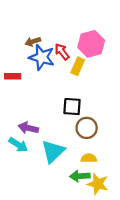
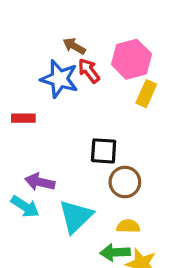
brown arrow: (33, 42) -> (74, 46), moved, turned 48
yellow rectangle: (78, 66) -> (146, 94), moved
red rectangle: (13, 76) -> (23, 118), moved

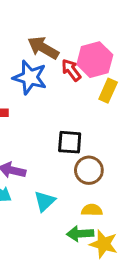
brown arrow: (74, 46) -> (43, 48), size x1.5
red arrow: (89, 71) -> (71, 70), moved
cyan triangle: (76, 216) -> (45, 201), size x0.7

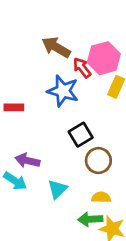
blue star: (30, 77) -> (63, 91), moved
black square: (70, 142) -> (81, 135), turned -35

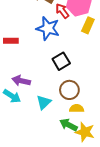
brown circle: (98, 161) -> (69, 90), moved
green arrow: (90, 219) -> (68, 125), turned 30

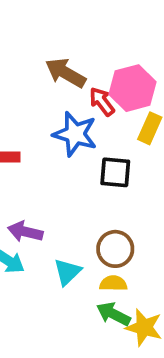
black square: (61, 61) -> (115, 172), moved, turned 36
yellow semicircle: (77, 108) -> (113, 283), moved

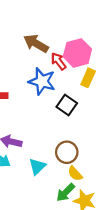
black square: (115, 172) -> (67, 105), turned 30
yellow semicircle: (113, 283) -> (75, 174), moved, turned -133
green arrow: (113, 314) -> (66, 192), turned -72

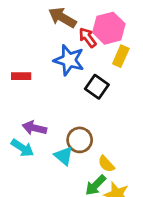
brown circle: (67, 152) -> (80, 140), moved
cyan triangle: (37, 166) -> (64, 156), turned -36

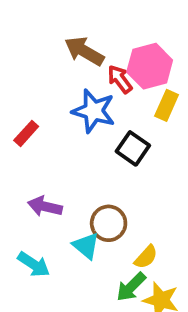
red rectangle: (21, 76) -> (26, 133), turned -48
cyan arrow: (22, 148) -> (34, 264), moved
yellow semicircle: (106, 164) -> (146, 257), turned -96

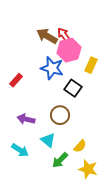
pink hexagon: (150, 66) -> (69, 50), moved
red arrow: (120, 79) -> (64, 35), moved
brown circle: (109, 223) -> (60, 115), moved
green arrow: (131, 287) -> (60, 160), moved

